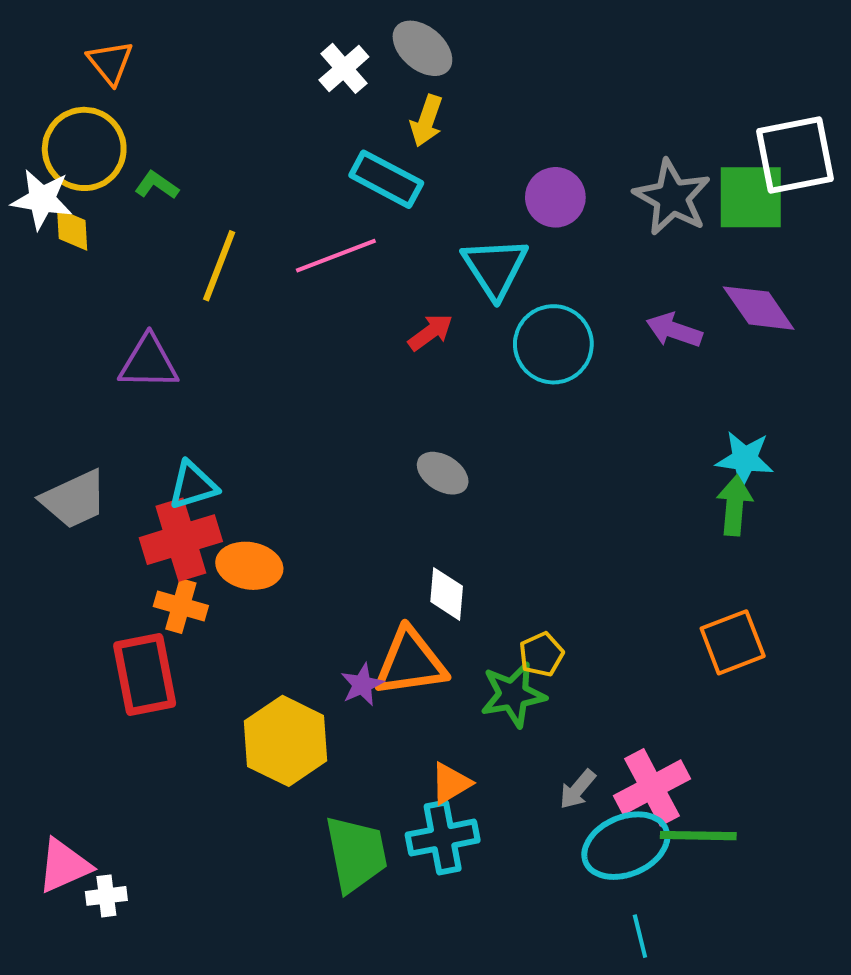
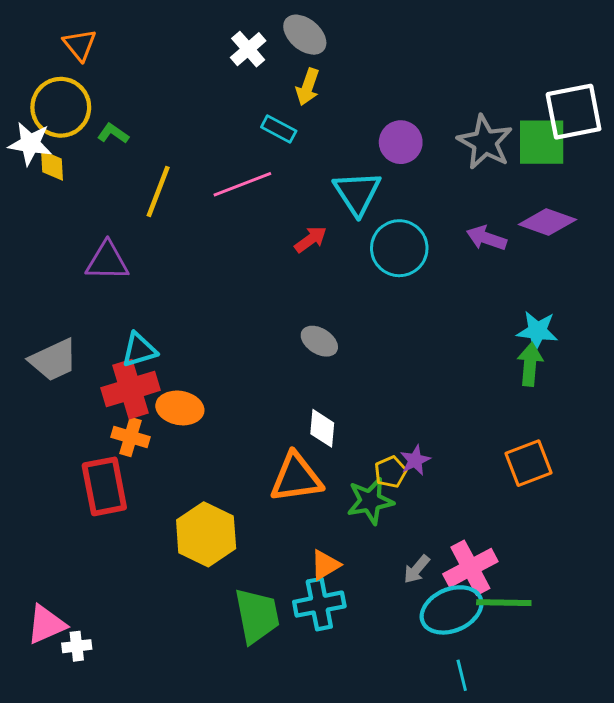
cyan rectangle: (386, 179) -> (279, 129), size x0.7
purple diamond: (759, 308) -> (547, 222), turned -36
purple star: (362, 685) -> (415, 460), moved

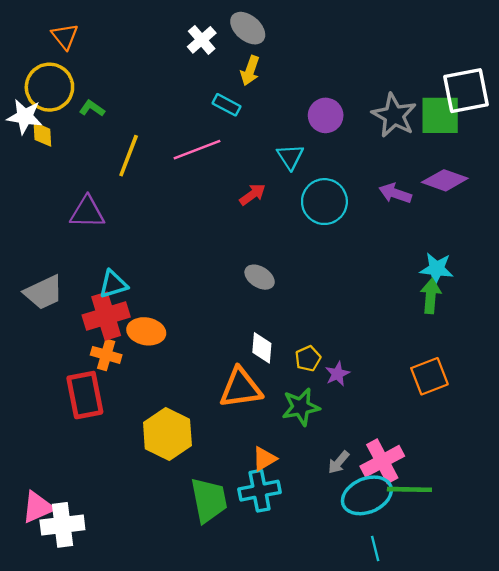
cyan triangle: (357, 193) -> (290, 157), size x0.7
yellow pentagon: (391, 472) -> (308, 359), moved
white cross: (77, 646) -> (62, 525), size x1.8

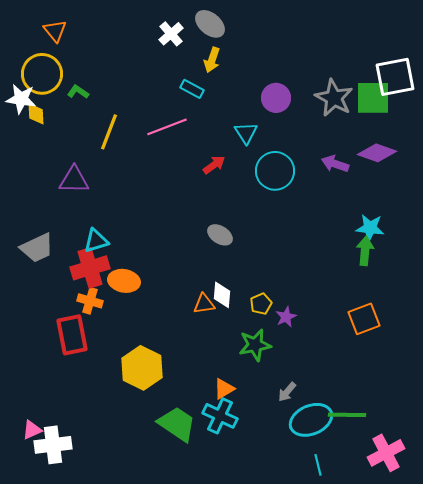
orange triangle: (241, 388) -> (204, 304), moved, size x0.6
pink cross: (382, 461) -> (386, 453), moved
cyan cross: (260, 491) -> (220, 416), turned 36
green trapezoid: (209, 500) -> (177, 424), turned -45
pink triangle: (38, 507) -> (32, 430), size x0.7

